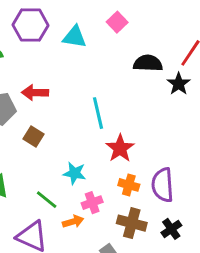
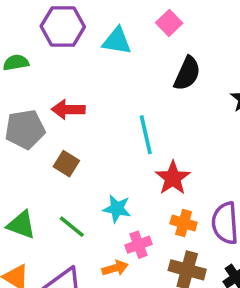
black semicircle: (148, 63) -> (187, 73), moved, turned 112
green line: (47, 200) -> (72, 227), moved

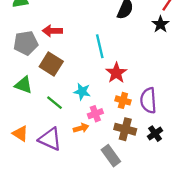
brown square: (66, 164) -> (51, 64), size x1.5
green triangle: (21, 225) -> (24, 85), moved

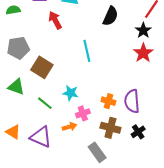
red arrow: (52, 31) -> (55, 20), moved, turned 60
red star: (116, 73) -> (143, 53), moved

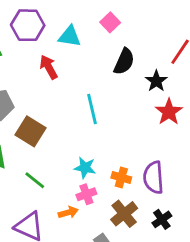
black star: (143, 30) -> (156, 81), moved
cyan star: (71, 93) -> (85, 168), moved
brown cross: (110, 128) -> (124, 214), turned 36

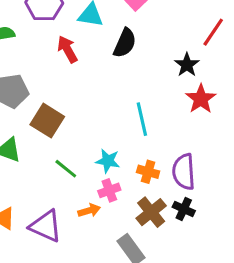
black semicircle: (124, 61) -> (125, 43), moved
cyan line: (92, 109) -> (142, 119), moved
green line: (35, 180) -> (66, 169), moved
black cross: (162, 219) -> (184, 209), moved, turned -30

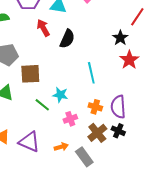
black semicircle: (125, 43) -> (67, 39), moved
brown square: (47, 121) -> (30, 74), turned -35
cyan star: (108, 161) -> (60, 95), moved
orange arrow: (89, 211) -> (61, 147), moved

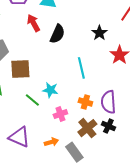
black star: (120, 38) -> (99, 33), moved

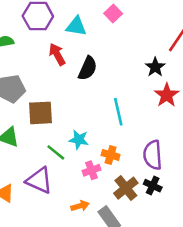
black star: (99, 33) -> (155, 67), moved
orange cross: (85, 102) -> (111, 155), moved
purple triangle: (19, 137) -> (39, 180), moved

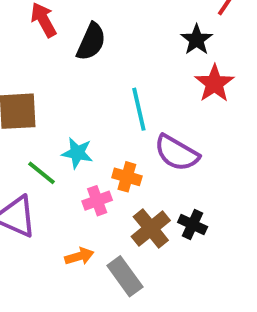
purple semicircle: (153, 155) -> (177, 153), moved, turned -56

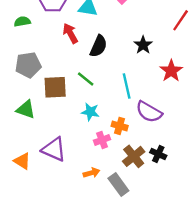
black star: (197, 40) -> (143, 45), moved
green line: (41, 173) -> (86, 79), moved

